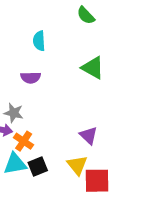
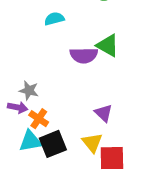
cyan semicircle: (39, 41) -> (54, 19), turned 78
purple semicircle: (31, 78) -> (84, 55), moved, size x1.4
black square: (38, 167) -> (53, 144), size x1.4

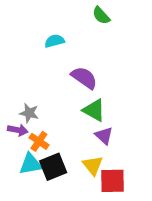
green triangle: (108, 45) -> (94, 110), moved
purple semicircle: (84, 55) -> (84, 78), turned -144

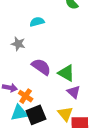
purple semicircle: (84, 78) -> (41, 67), moved
gray star: (29, 113) -> (18, 44), moved

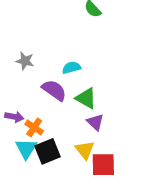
cyan semicircle: (37, 22) -> (71, 68), moved
cyan triangle: (19, 113) -> (26, 149), turned -48

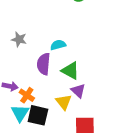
purple semicircle: (54, 90) -> (44, 64), turned -120
yellow triangle: (85, 150) -> (64, 102), moved
black square: (47, 151) -> (38, 115), turned 35

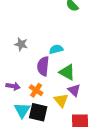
orange cross: (27, 95) -> (36, 90), moved

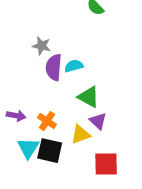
gray star: (21, 44) -> (42, 46), moved
purple semicircle: (43, 66) -> (54, 67), moved
yellow triangle: (61, 100) -> (81, 134), turned 49

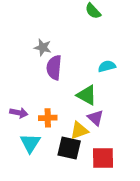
cyan semicircle: (74, 66) -> (107, 66), moved
orange cross: (47, 121) -> (48, 118), turned -36
black square: (50, 151) -> (69, 148), moved

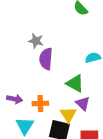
yellow triangle: (79, 130) -> (68, 115), turned -42

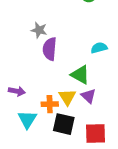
orange cross: (40, 103) -> (50, 104), moved
yellow triangle: (68, 115) -> (67, 97), moved

